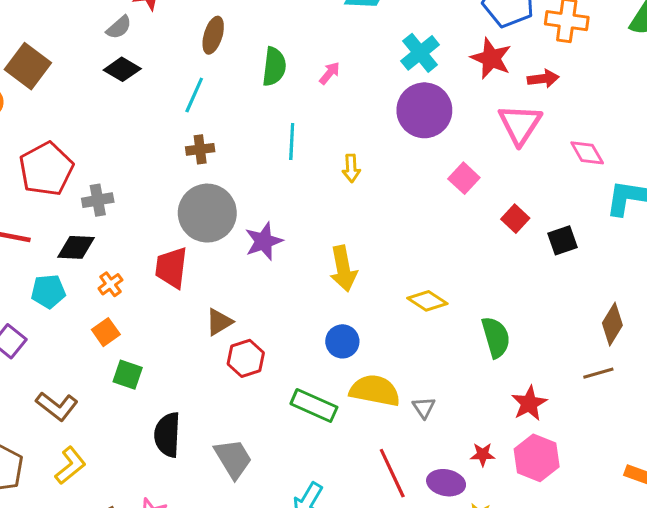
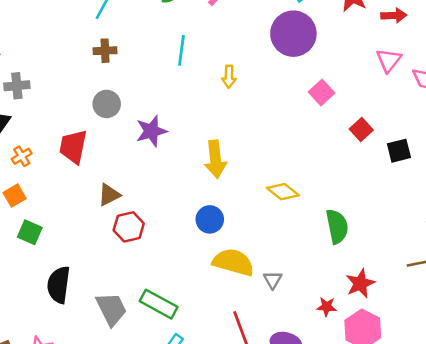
pink triangle: (520, 124) -> (389, 60), moved, size x0.7
gray circle: (207, 213) -> (107, 104), size x0.6
green rectangle: (314, 406) -> (159, 304), moved
red star: (483, 454) -> (327, 307), moved

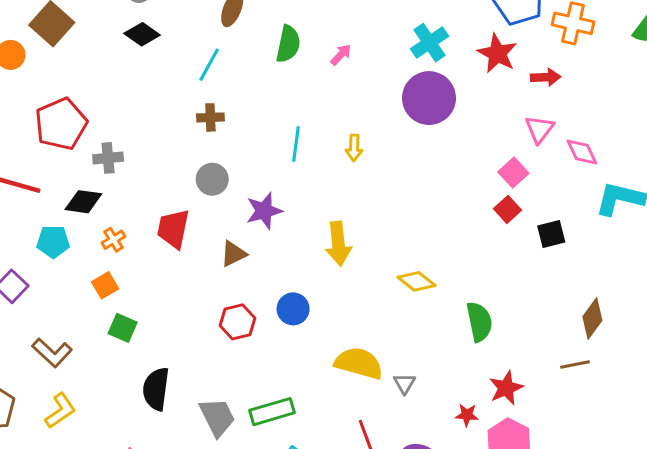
cyan line: (181, 50) -> (296, 144), moved
pink square: (322, 93) -> (513, 173), moved
brown triangle: (109, 195) -> (233, 254), moved
blue circle: (210, 219) -> (293, 309), moved
green rectangle: (159, 304) -> (272, 412), turned -45

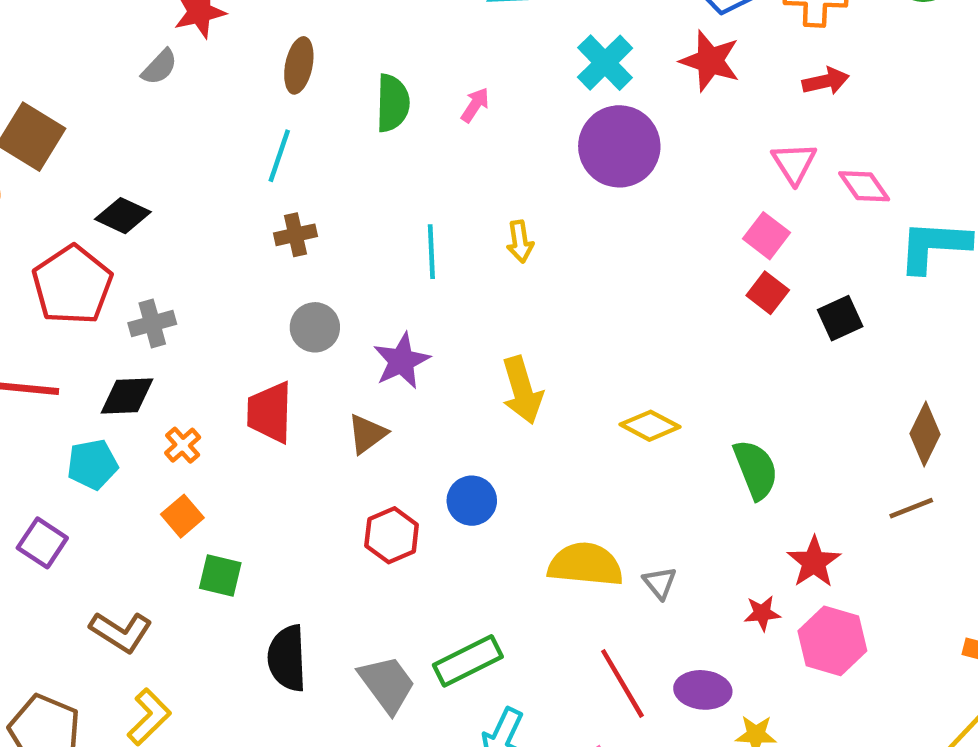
black diamond: (142, 34) -> (123, 216), moved
red arrow: (546, 77) -> (826, 81), moved

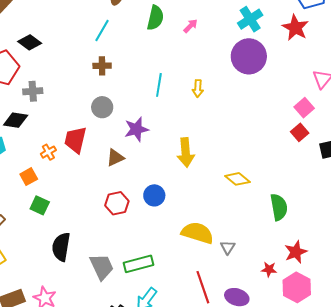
orange cross: (183, 445) -> (48, 152), moved

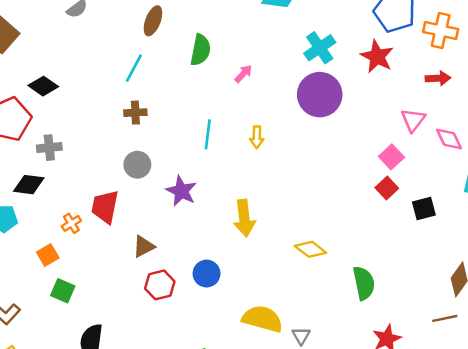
pink arrow: (191, 26) -> (243, 74), moved
purple star: (136, 129) -> (181, 191), turned -30
brown triangle: (115, 158) -> (144, 246), moved

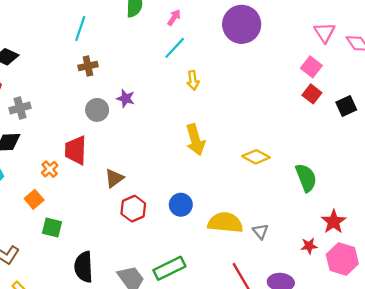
cyan line: (208, 134) -> (175, 48), moved, turned 45
yellow arrow: (257, 137) -> (193, 80), moved
purple star: (181, 191) -> (126, 98), moved, size x0.7
blue circle: (207, 274) -> (181, 205), moved

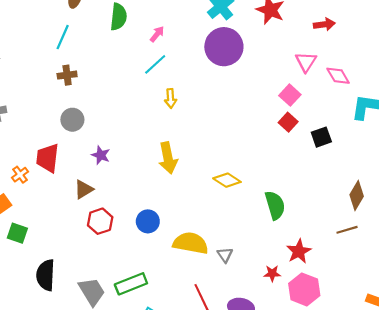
purple star: (126, 98) -> (101, 155), moved

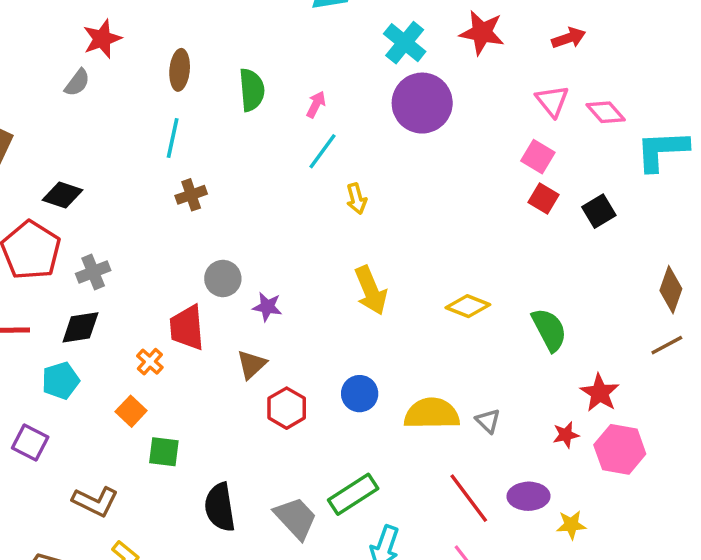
gray circle: (72, 120) -> (223, 278), moved

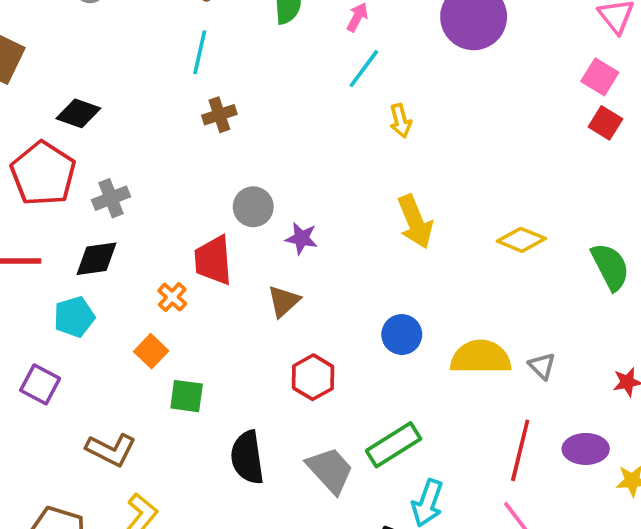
red hexagon: (287, 408) -> (313, 377), moved
red line: (469, 498) -> (520, 450), turned 50

